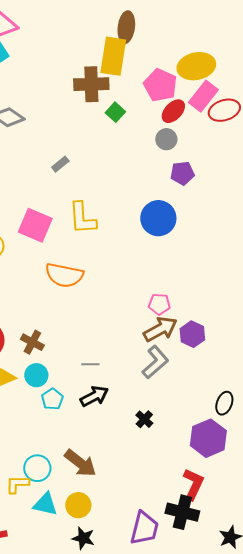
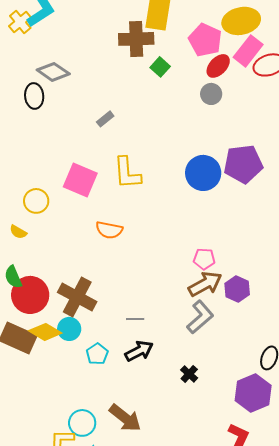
purple pentagon: (182, 173) -> (243, 164), moved, size x1.6
orange semicircle: (64, 275) -> (109, 230), size x0.7
brown cross: (32, 342) -> (77, 297), size x1.6
cyan circle: (36, 375) -> (69, 329), moved

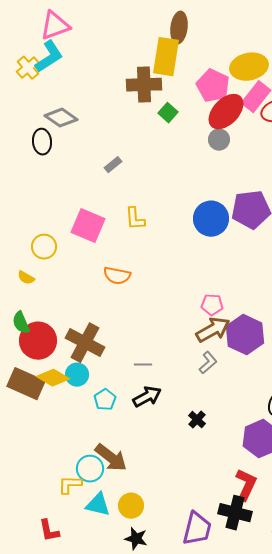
red ellipse: (218, 66) -> (226, 112), size x1.5
yellow L-shape: (127, 173) -> (135, 219), size x0.7
purple hexagon: (237, 289) -> (245, 335), size x1.5
gray L-shape: (200, 317) -> (208, 363), size x0.7
brown arrow: (125, 418) -> (111, 458), moved

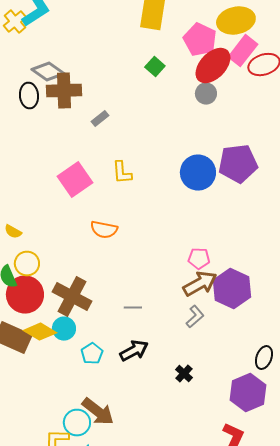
brown cross: (144, 85) -> (64, 91), moved
pink square: (88, 226) -> (75, 180), turned 32
yellow circle: (44, 247) -> (27, 264), moved
gray line: (143, 365) -> (133, 308), moved

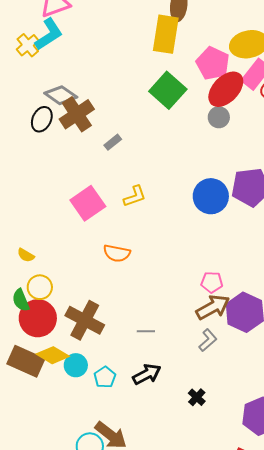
green square: (155, 67) -> (168, 90), size x1.8
brown cross: (64, 91) -> (77, 114), turned -32
black ellipse: (29, 96) -> (42, 119), turned 30
yellow L-shape: (122, 173) -> (135, 196), turned -105
cyan circle: (64, 329) -> (76, 365), moved

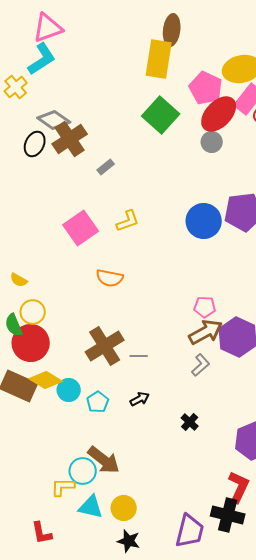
yellow cross: (28, 45) -> (16, 87), moved
brown cross: (85, 320) -> (105, 346), moved, turned 30
black arrow: (147, 374) -> (140, 399), size x0.7

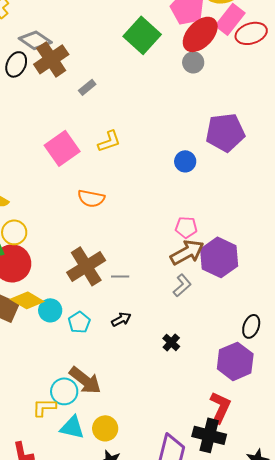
blue circle: (204, 221) -> (185, 161), moved, size x0.6

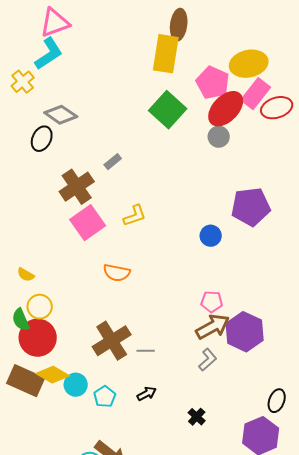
brown cross: (51, 59) -> (77, 187), moved

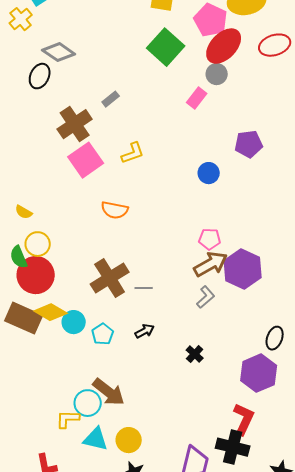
pink rectangle: (256, 94) -> (197, 98), moved, size x0.7
purple pentagon: (251, 207) -> (249, 144), size x0.7

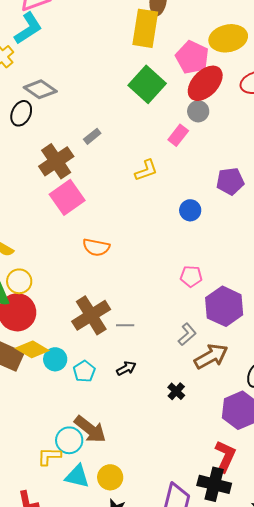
yellow L-shape: (133, 153) -> (146, 170), moved
brown arrow: (211, 264) -> (211, 356), moved

